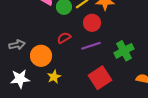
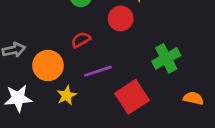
purple line: (91, 46) -> (98, 71), moved

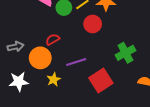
red semicircle: (81, 40) -> (53, 39), moved

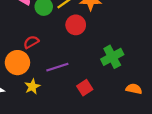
red square: (101, 81) -> (85, 88), size x0.6

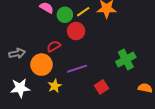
red circle: (76, 25) -> (76, 31), moved

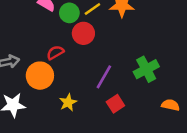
purple line: (77, 69) -> (104, 77), moved, turned -42
yellow star: (55, 86) -> (68, 102), moved

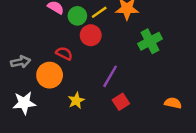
red semicircle: (55, 53) -> (64, 53), turned 56
green cross: (146, 69) -> (150, 41), moved

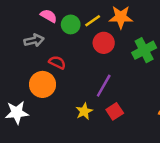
red circle: (91, 35) -> (104, 43), moved
gray arrow: (21, 62) -> (34, 40), moved
yellow star: (76, 101) -> (84, 111), moved

